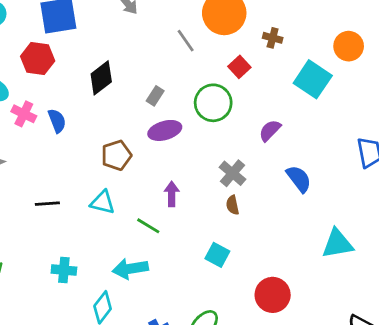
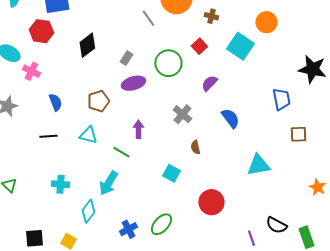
red square: (239, 67) -> (199, 46), moved
blue semicircle: (57, 121) -> (55, 102), moved
brown semicircle: (233, 205) -> (195, 147), moved
cyan arrow: (130, 269) -> (108, 183), turned -50

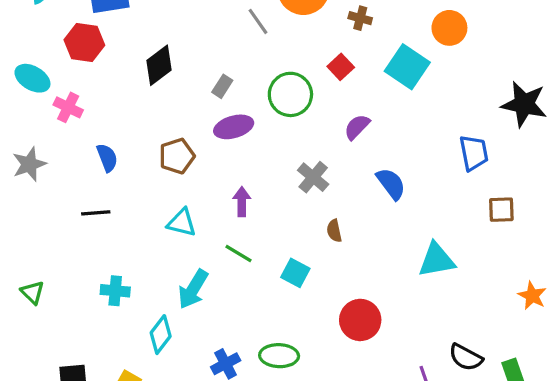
cyan triangle: (88, 135) -> (182, 223), moved
green line: (121, 152) -> (239, 253), moved
green ellipse: (161, 224) -> (279, 356), turned 50

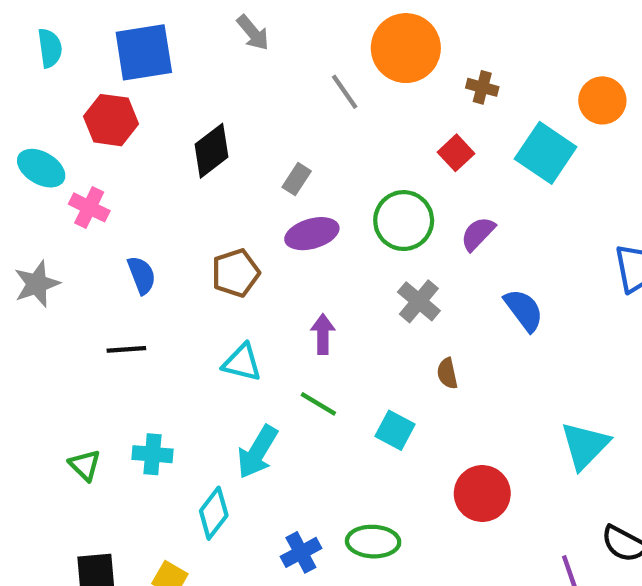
green circle: (290, 94) -> (404, 221), moved
cyan triangle: (436, 260) -> (585, 445), moved, turned -36
green triangle: (32, 292) -> (85, 465), moved

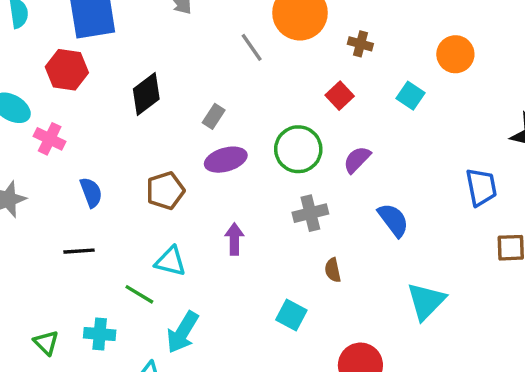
cyan square: (546, 153) -> (411, 96), size x0.6
gray cross: (419, 301) -> (310, 213), turned 36
green line: (318, 404) -> (139, 294), moved
cyan triangle: (585, 445) -> (426, 301), moved

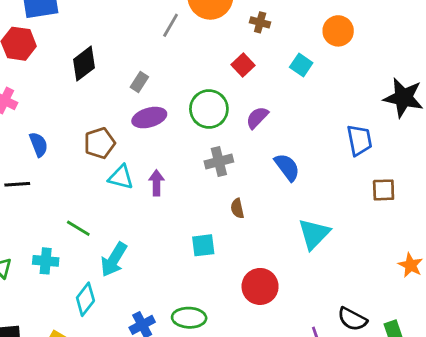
gray line: (252, 47) -> (171, 25), turned 65
black line: (79, 251) -> (17, 184), moved
cyan triangle: (170, 261) -> (121, 177), moved
cyan square: (291, 315) -> (203, 245), turned -35

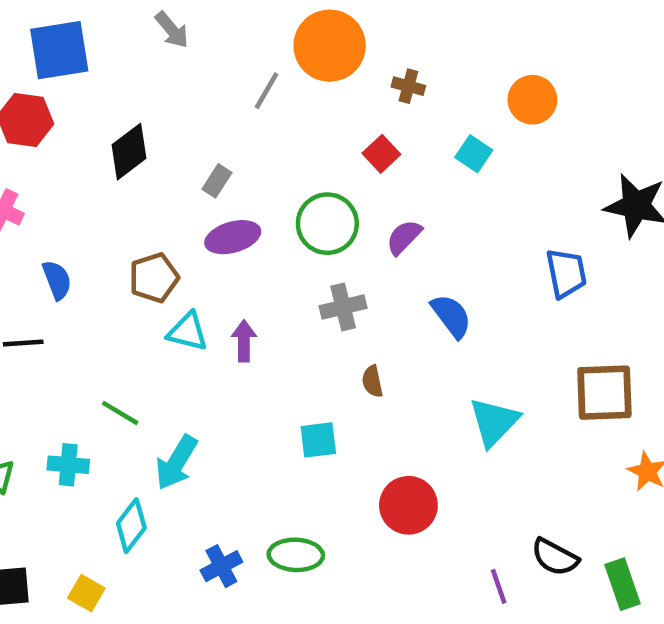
brown square: (384, 190) -> (604, 393), moved, size x1.6

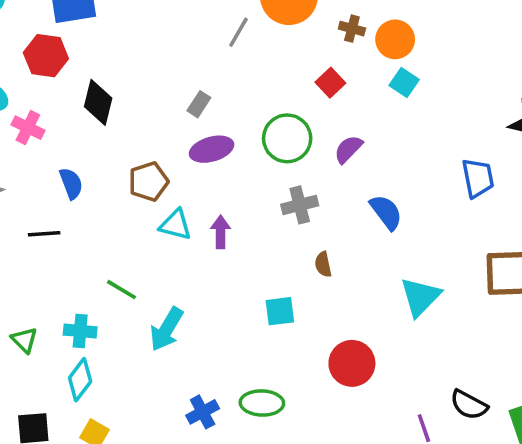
orange circle: (532, 100) -> (395, 39), moved
black diamond: (129, 152) -> (98, 102), moved, turned -39
cyan diamond: (131, 526) -> (80, 380), moved

